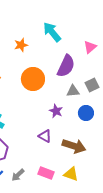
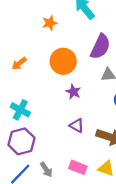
purple star: (56, 111) -> (73, 92), moved
gray arrow: (18, 175) -> (46, 170), turned -80

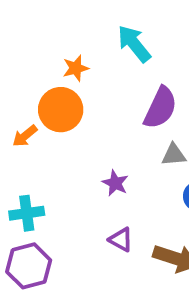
orange circle: (63, 61) -> (61, 110), moved
cyan cross: (20, 110) -> (27, 213), turned -36

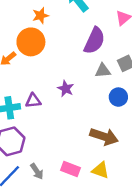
purple triangle: (121, 240) -> (33, 101), moved, turned -35

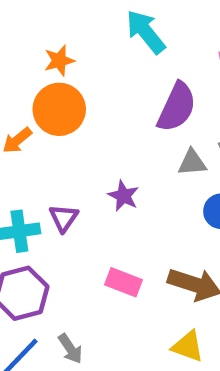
orange star: (40, 16) -> (59, 61), moved
purple triangle: (33, 101) -> (64, 218), turned -49
pink rectangle: (70, 169) -> (123, 282), moved

